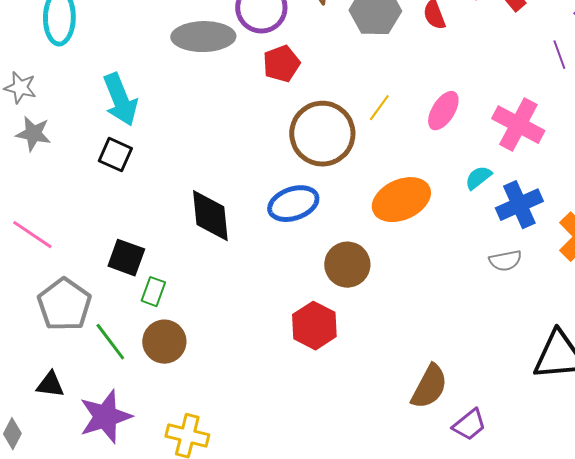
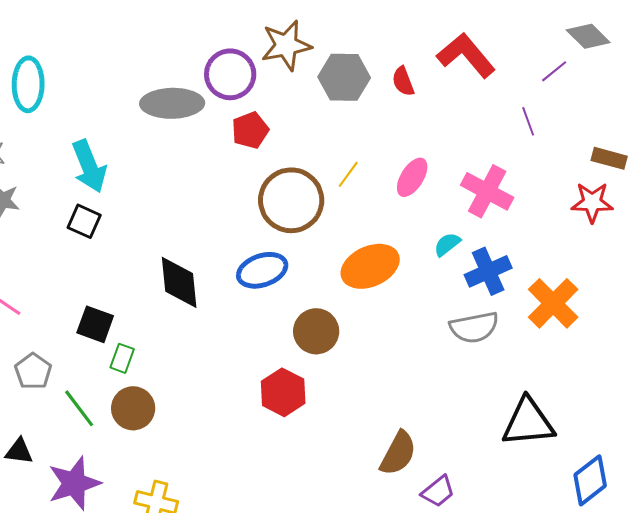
gray semicircle: (505, 261) -> (474, 327), size x1.5
gray pentagon: (64, 305) -> (33, 371), size x0.7

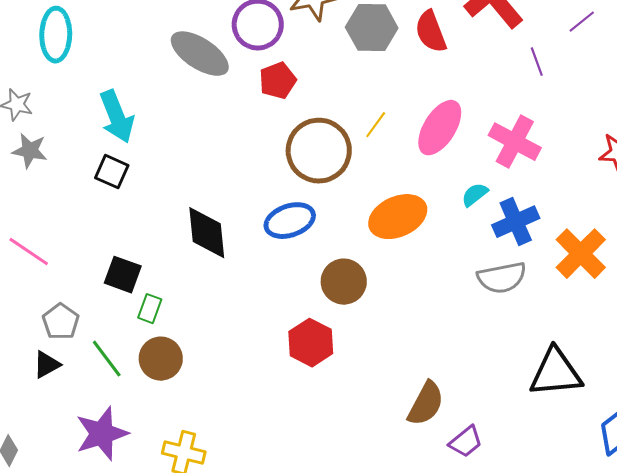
red semicircle: (403, 81) -> (431, 32), size x1.4
gray ellipse: (172, 103) -> (200, 54), turned 34
purple line: (528, 121) -> (537, 62), moved
pink ellipse: (412, 177) -> (440, 128), size x1.4
black triangle: (19, 451) -> (47, 365), moved, turned -36

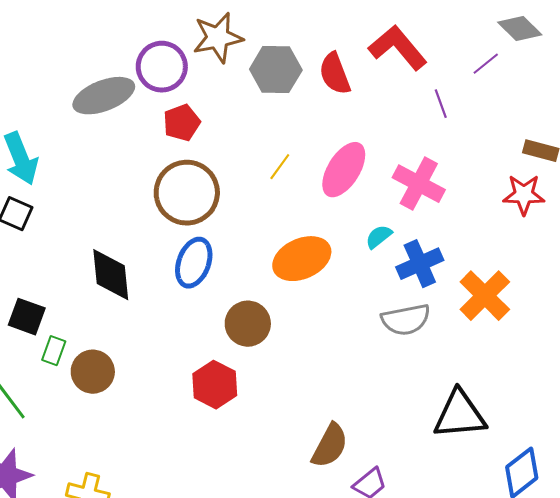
gray ellipse: (200, 54) -> (104, 96), turned -54
brown circle: (319, 151) -> (187, 193), moved
blue ellipse: (290, 221) -> (194, 263), turned -51
brown circle: (161, 359) -> (93, 372), moved

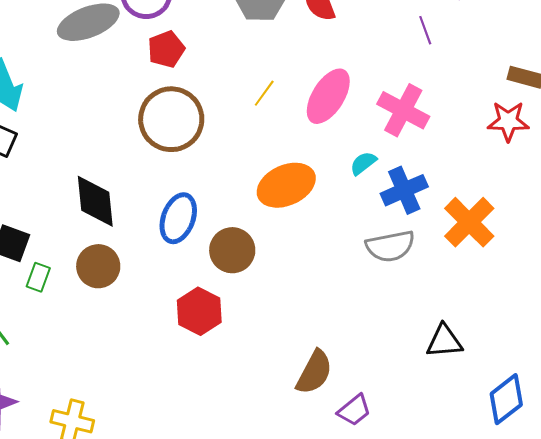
blue ellipse: (194, 263) -> (178, 218), moved
brown circle: (93, 372) -> (98, 266), moved
black triangle: (460, 415) -> (444, 341), size x0.7

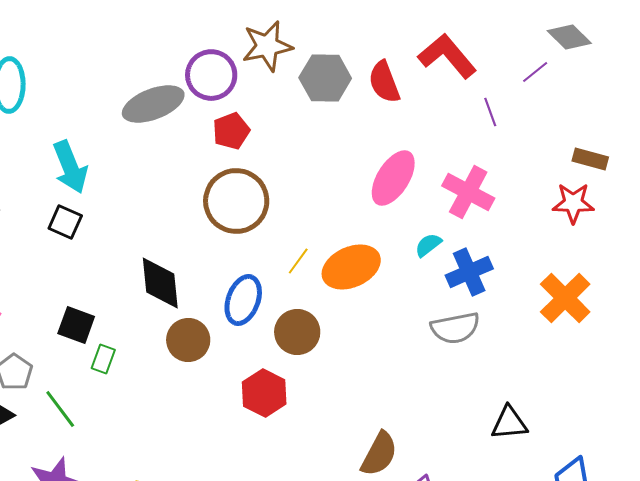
yellow line: (264, 93) -> (298, 261), moved
orange cross: (469, 222) -> (565, 298), moved
brown circle: (98, 266) -> (188, 340), moved

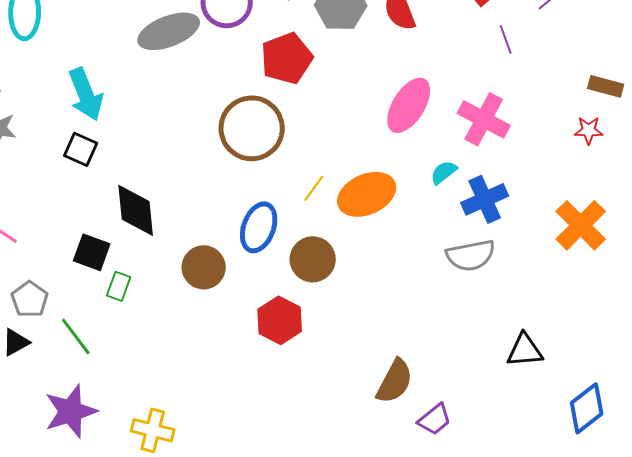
red pentagon: (231, 131) -> (287, 58), moved, size x1.4
red star: (573, 203) -> (589, 130), size x0.7
black diamond: (160, 283) -> (136, 210), moved

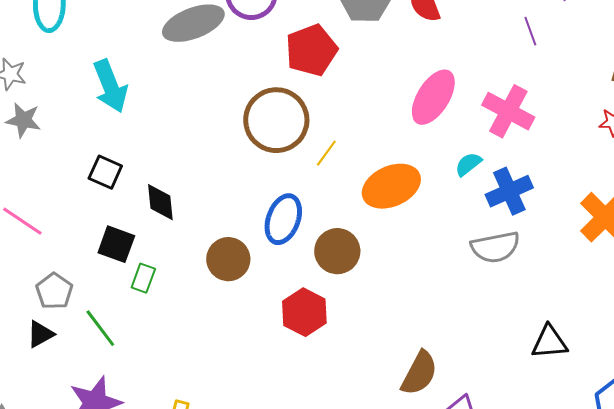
black square: (81, 149) -> (105, 172), moved
yellow line: (314, 188) -> (326, 153), moved
black diamond: (136, 210) -> (160, 202), size x0.7

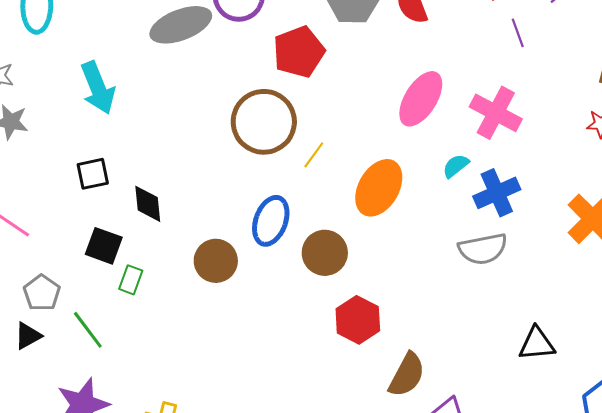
black square: (105, 172) -> (93, 174), turned -36
orange ellipse: (391, 186) -> (379, 188), turned -36
red hexagon: (304, 312) -> (358, 320), moved

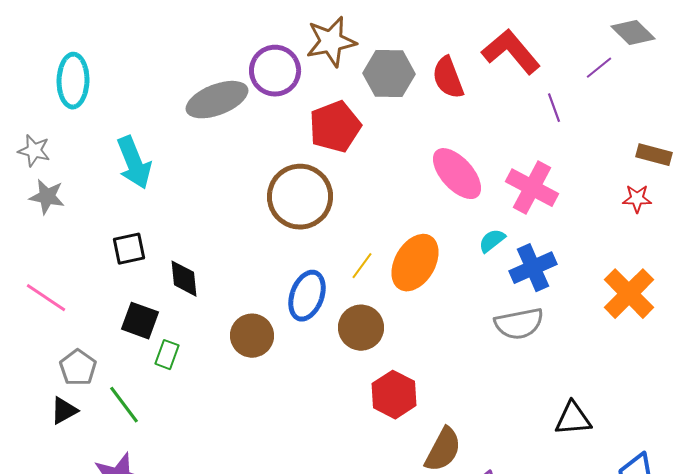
pink ellipse: (421, 99) -> (457, 174), turned -74
yellow line: (314, 155) -> (362, 266), moved

